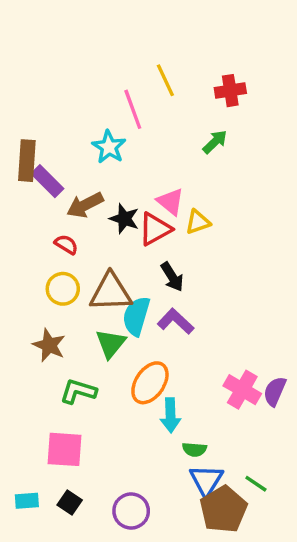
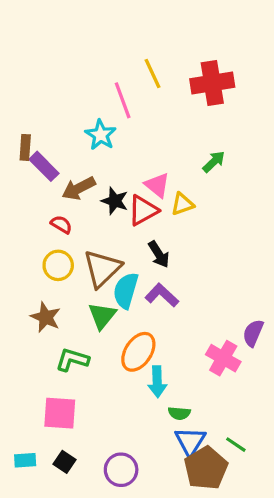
red cross: (230, 91) -> (212, 83), size x1.5
green arrow: (215, 142) -> (214, 162), moved
brown rectangle: (27, 161) -> (25, 147), size x0.7
brown triangle: (111, 292) -> (102, 269), turned -42
purple semicircle: (275, 391) -> (253, 333), moved

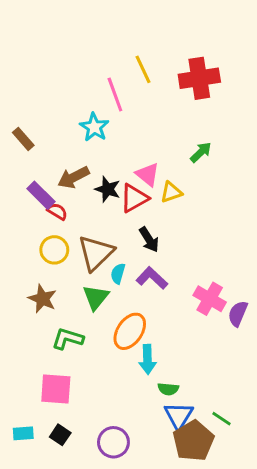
brown rectangle: (25, 147) -> (23, 139), turned -45
purple rectangle: (44, 166) -> (41, 195), moved
cyan semicircle: (126, 291) -> (118, 274), size x0.6
pink cross: (223, 358) -> (210, 299), moved

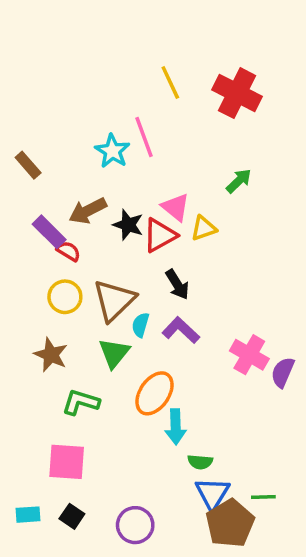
red cross: (199, 78) -> (237, 93), turned 36
pink line: (115, 95) -> (144, 137), moved
green line: (221, 419) -> (263, 497), turned -36

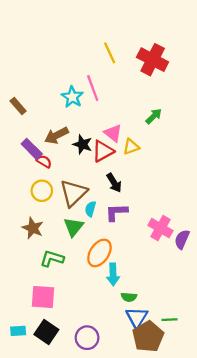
purple L-shape: (181, 330) -> (116, 212), turned -45
black square: (72, 516) -> (46, 332), size x1.5

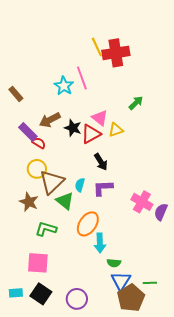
red cross: (153, 60) -> (116, 53), moved, turned -36
brown triangle: (73, 193) -> (52, 182), moved
green triangle: (73, 227) -> (65, 201), turned -30

